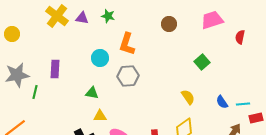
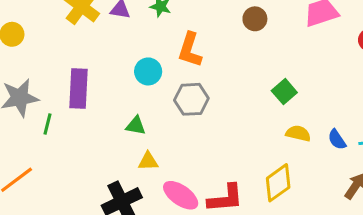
green square: (202, 62) -> (284, 92), moved
purple rectangle: (55, 69) -> (78, 88), size x1.4
yellow semicircle: (188, 97) -> (298, 133), moved, turned -42

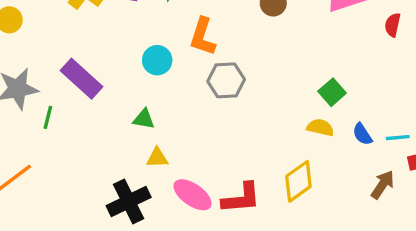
purple rectangle: (78, 88) -> (81, 79), turned -51
green square: (284, 92) -> (332, 92), moved
gray hexagon: (191, 99) -> (226, 80), moved

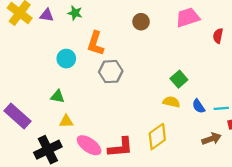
purple rectangle: (81, 79) -> (17, 116), moved
brown arrow: (383, 185) -> (211, 139), turned 36

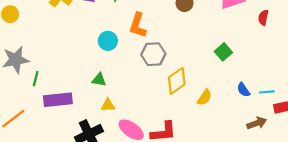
green square: (179, 79) -> (223, 52), moved
yellow semicircle: (171, 102) -> (204, 98), moved, turned 112
purple rectangle: (17, 116) -> (58, 100), turned -48
yellow diamond: (157, 137) -> (177, 81), moved

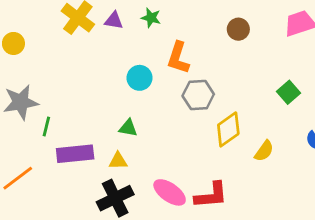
yellow triangle: (108, 105) -> (118, 161), moved

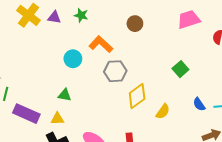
brown circle: (238, 29) -> (135, 24), moved
orange L-shape: (178, 58) -> (101, 44), turned 115
purple rectangle: (75, 154) -> (26, 114), turned 30

